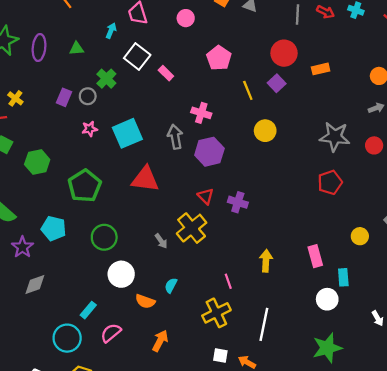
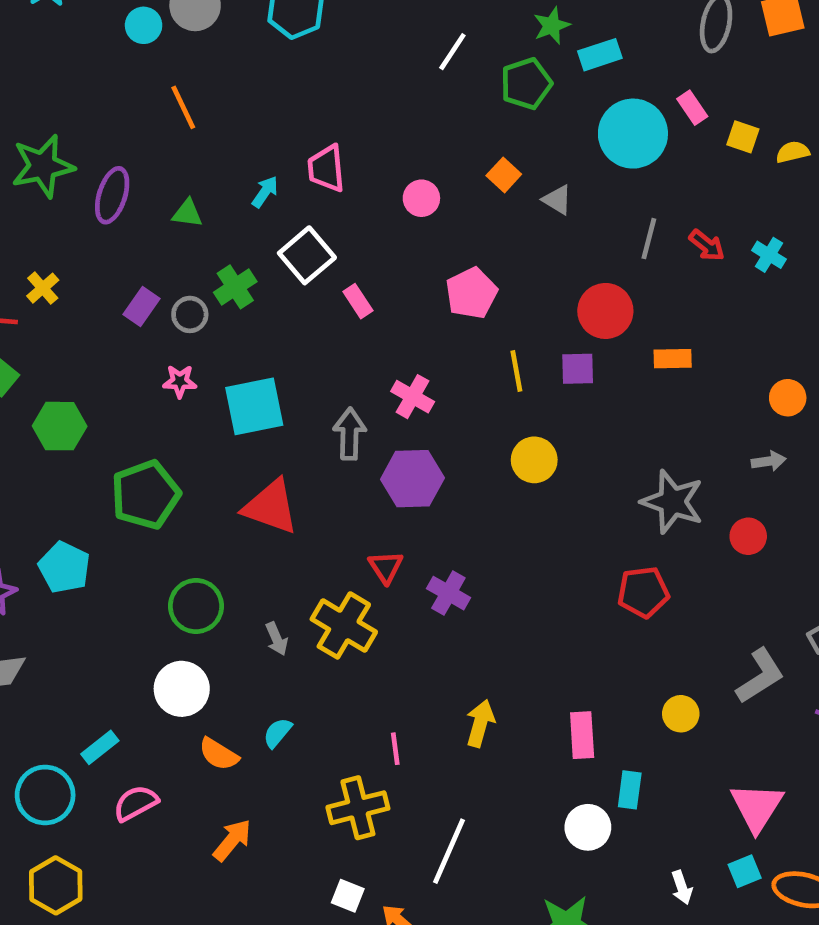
purple square: (277, 83) -> (578, 369), turned 30
yellow cross: (192, 228) -> (344, 625), turned -32
green circle: (104, 237) -> (196, 606), moved

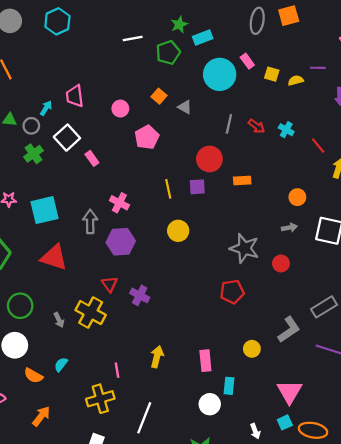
white line: (452, 52) -> (133, 39), turned 48
pink pentagon: (471, 293) -> (147, 137), moved
gray circle: (190, 314) -> (31, 126), moved

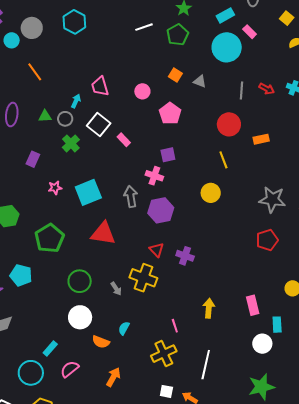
cyan rectangle: (203, 38) -> (225, 15), moved
yellow square: (272, 74) -> (287, 18), moved, turned 32
purple square: (197, 187) -> (168, 155), moved
yellow line: (168, 189) -> (223, 160), moved

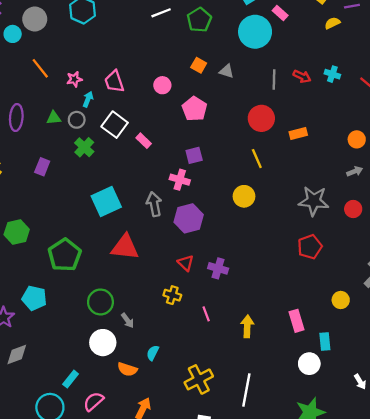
pink star: (55, 188) -> (74, 79), moved
yellow cross: (143, 278) -> (172, 295), size x0.6
gray arrow: (116, 289) -> (128, 321), moved
pink line: (175, 326) -> (206, 314), moved

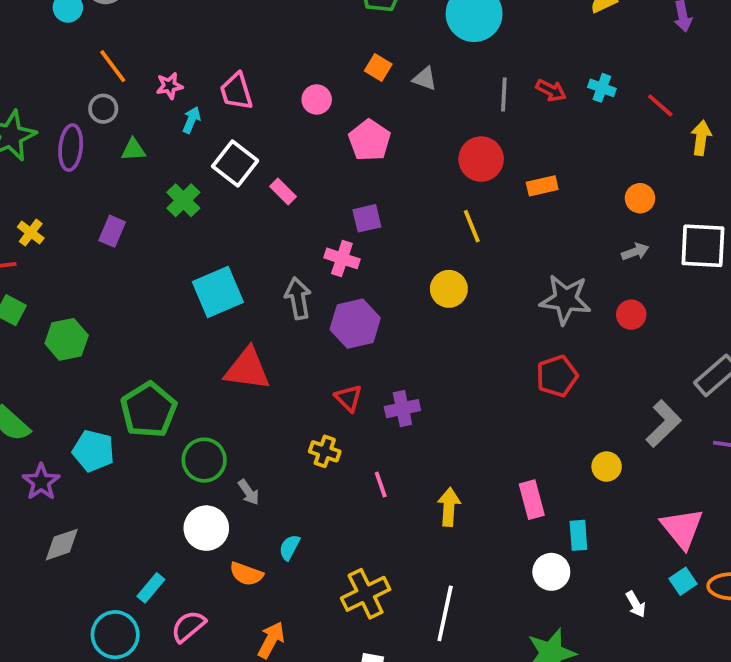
gray circle: (77, 120) -> (103, 109), moved
green pentagon: (65, 255) -> (149, 410), moved
purple cross: (218, 268) -> (402, 409), turned -30

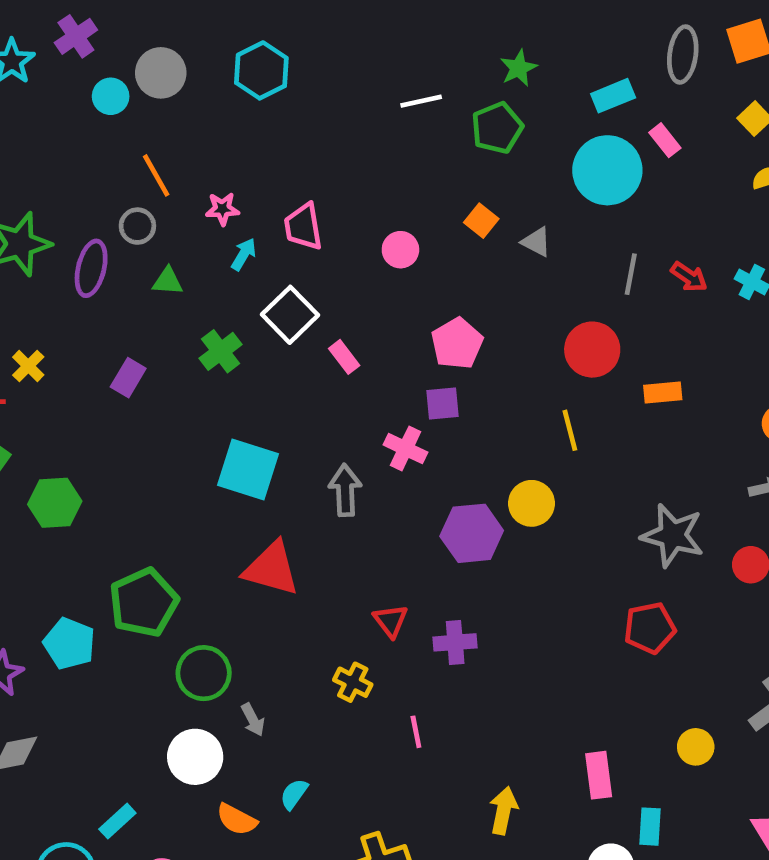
pink pentagon: (370, 140) -> (457, 343), moved
cyan square: (218, 292) -> (248, 469), turned 33
purple hexagon: (355, 324) -> (472, 533), moved
yellow arrow: (449, 507) -> (504, 811), moved

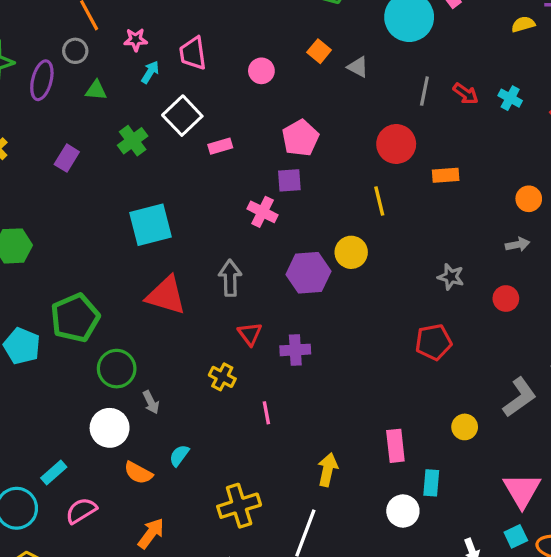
pink rectangle: (344, 357) -> (220, 146), turned -70
cyan square: (248, 469) -> (151, 225), turned -33
gray arrow: (345, 490) -> (230, 278), moved
gray star: (673, 535) -> (451, 277), size x0.6

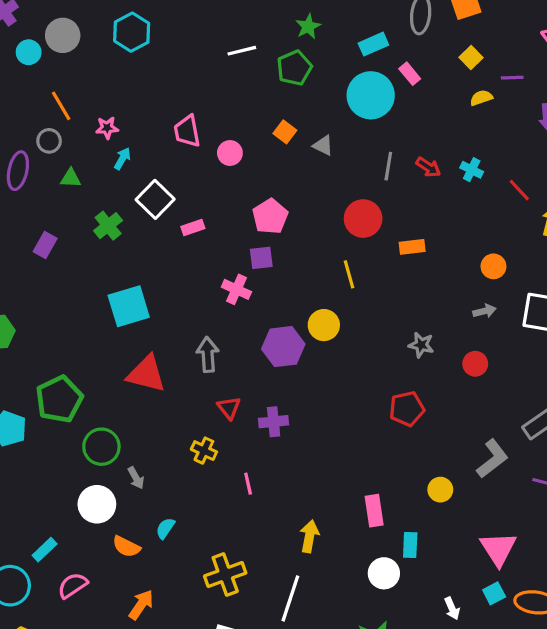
pink trapezoid: (193, 53) -> (187, 131), moved

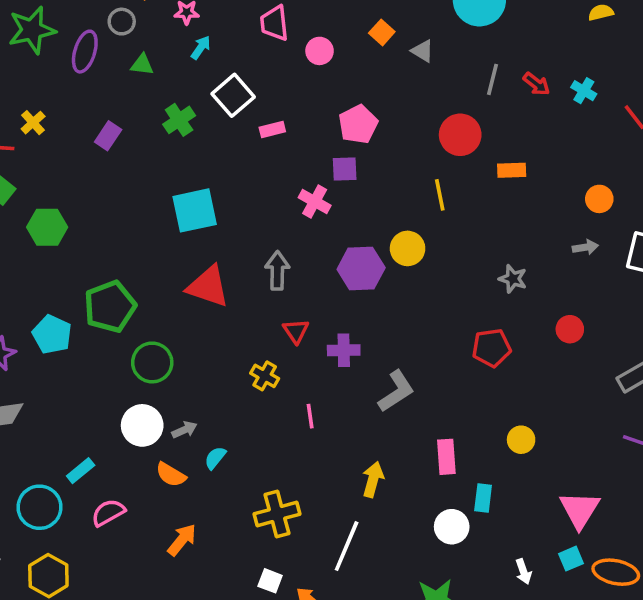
red circle: (475, 364) -> (570, 329), moved
gray L-shape: (492, 459) -> (396, 391), moved
gray arrow: (136, 478) -> (184, 430), moved, turned -90

